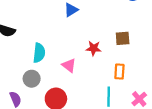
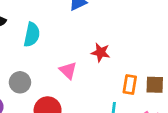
brown square: (123, 38) -> (155, 85), moved
cyan semicircle: (39, 53) -> (32, 35), moved

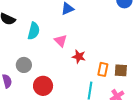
red star: (101, 52) -> (79, 57), moved
pink triangle: (68, 70) -> (61, 41), moved

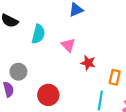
gray circle: (24, 65) -> (18, 72), moved

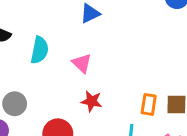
red star: (88, 63) -> (92, 101), moved

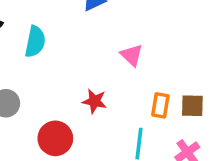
pink triangle: (82, 63) -> (132, 55), moved

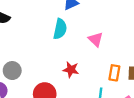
cyan semicircle: (35, 42) -> (60, 29), moved

